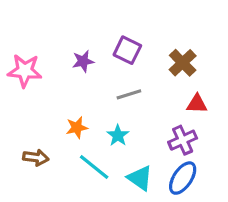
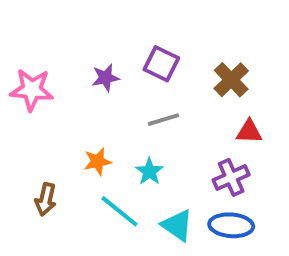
brown arrow: (36, 158) -> (46, 199), turned 95
blue ellipse: (183, 178) -> (231, 225), turned 60

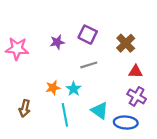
cyan star: (149, 171) -> (74, 89), moved
purple cross: (231, 177) -> (137, 96), moved, turned -36
cyan line: (119, 211) -> (65, 115), turned 40
cyan triangle: (177, 225) -> (100, 111), moved

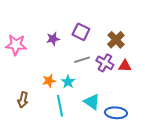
purple cross: (137, 96) -> (105, 63), moved

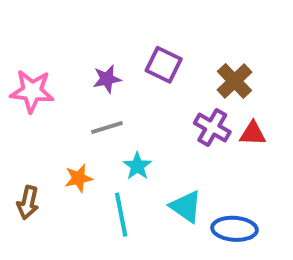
gray line: (82, 60) -> (107, 128), moved
orange star: (49, 81) -> (79, 178), moved
brown arrow: (23, 100) -> (28, 202), moved

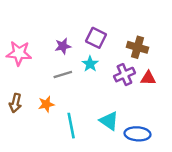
brown cross: (235, 81) -> (138, 47), turned -30
purple cross: (212, 128) -> (124, 75), turned 36
cyan star: (137, 166) -> (90, 64), moved
brown arrow: (28, 202) -> (15, 103), moved

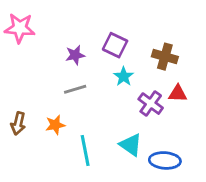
pink star: (19, 53) -> (20, 28), moved
cyan star: (90, 64) -> (124, 76), moved
purple cross: (124, 75) -> (151, 104), moved, turned -30

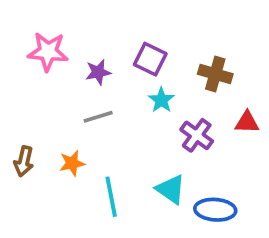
pink star: (20, 28) -> (48, 52), moved
red triangle: (178, 94) -> (247, 122), moved

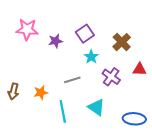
purple square: (150, 59) -> (85, 34), turned 30
brown cross: (215, 74) -> (122, 42), turned 30
gray line: (98, 117) -> (72, 80), moved
blue ellipse: (215, 210) -> (134, 119), moved

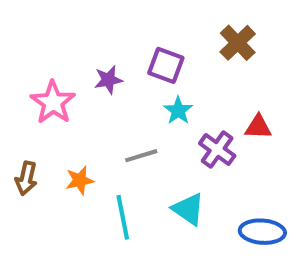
pink star: (27, 29) -> (53, 102), moved, turned 30
purple square: (85, 34) -> (166, 65), turned -36
brown cross: (122, 42) -> (238, 43), moved
red triangle: (140, 69) -> (258, 127), moved

